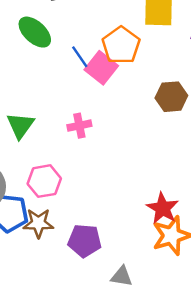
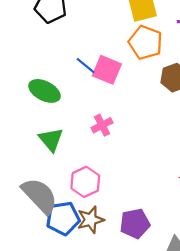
green ellipse: (35, 32) -> (45, 91), moved
orange pentagon: (121, 45) -> (146, 43), moved

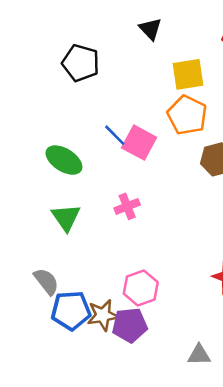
pink hexagon: (85, 182) -> (141, 288), moved
gray semicircle: (40, 196) -> (46, 281), size x0.6
purple pentagon: (135, 224) -> (130, 325), moved

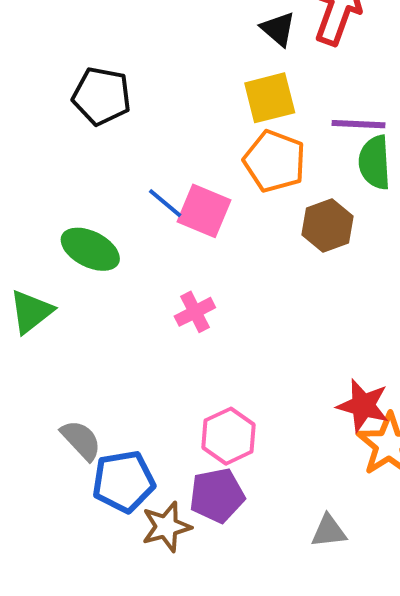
black triangle: (150, 29) -> (278, 29), moved
green triangle: (66, 217) -> (31, 312), moved, turned 32
brown star: (103, 315) -> (166, 527), moved

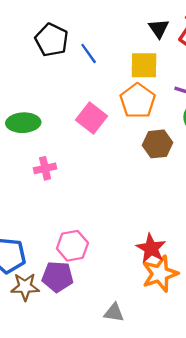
blue line: (165, 203) -> (89, 53), moved
green ellipse: (90, 249) -> (23, 123), turned -44
pink cross: (195, 312) -> (45, 168), moved

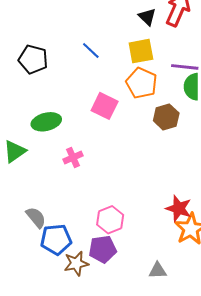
black pentagon: (52, 40) -> (33, 59), moved

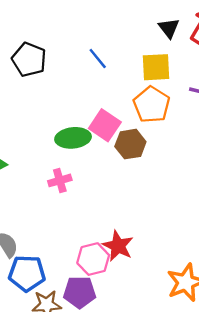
brown hexagon: (166, 117) -> (130, 144), moved
green ellipse: (46, 122) -> (73, 138), moved
red star: (179, 208) -> (118, 246), moved

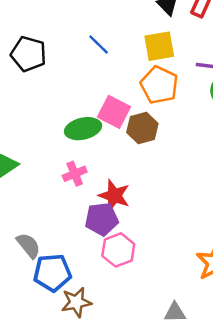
red star: (118, 246) -> (114, 196), moved
purple pentagon: (80, 292) -> (102, 219), moved

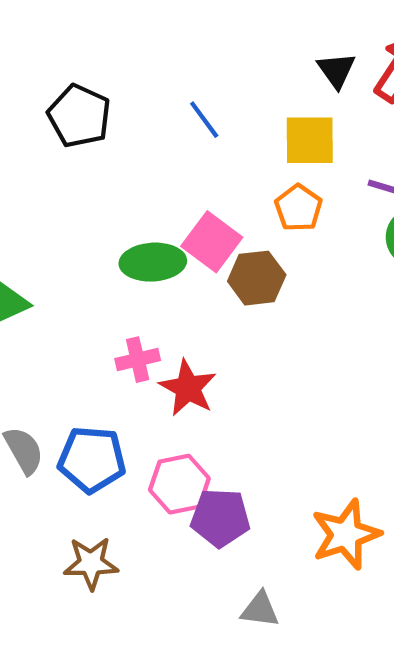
orange pentagon: (159, 85) -> (298, 208), size x0.7
pink cross: (75, 174) -> (138, 360), moved
purple pentagon: (102, 219) -> (220, 518), moved
blue pentagon: (52, 273) -> (92, 459), moved

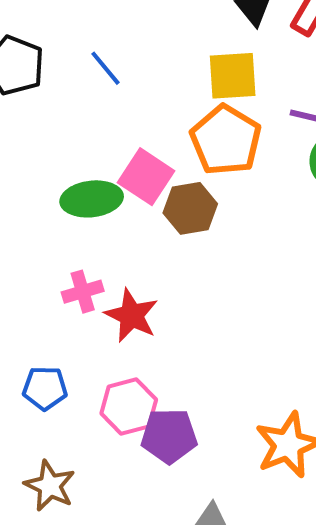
blue line: (204, 120) -> (105, 68), moved
orange pentagon: (298, 208) -> (226, 140), size x1.6
blue pentagon: (92, 459) -> (45, 388), size x0.7
brown star: (91, 563) -> (50, 486), turned 30

